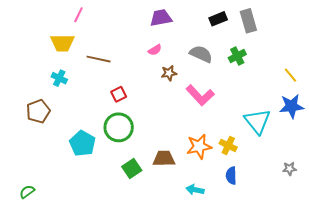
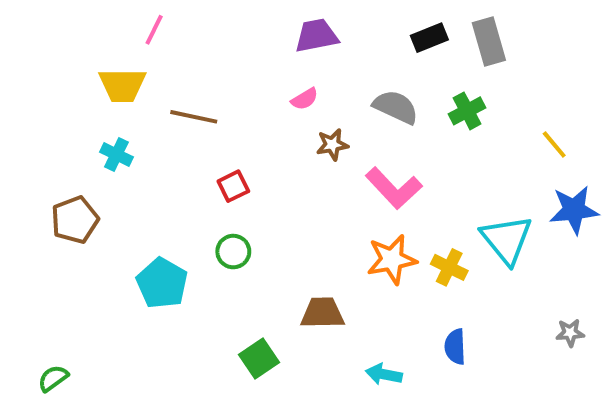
yellow line: (291, 75) -> (554, 145), moved
green circle: (119, 127) -> (233, 252), size x0.6
yellow cross: (228, 145) -> (449, 267), moved
orange star: (199, 146) -> (392, 259), moved
green square: (132, 169) -> (259, 358), moved

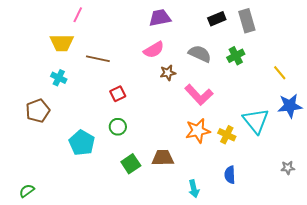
pink semicircle: (305, 99) -> (154, 50), size x1.5
green square: (259, 358) -> (131, 164), moved
cyan arrow: (384, 374) -> (194, 189), turned -114

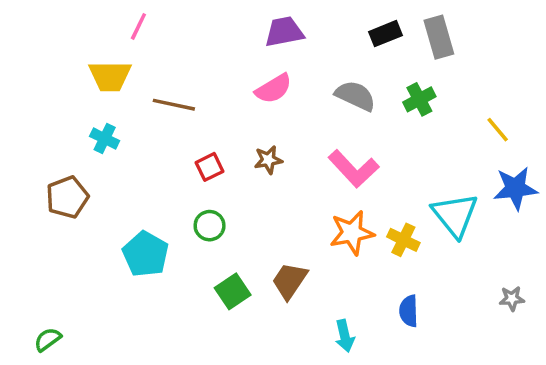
brown star: (168, 73) -> (268, 160), moved
brown trapezoid: (163, 158) -> (290, 281), turned -55

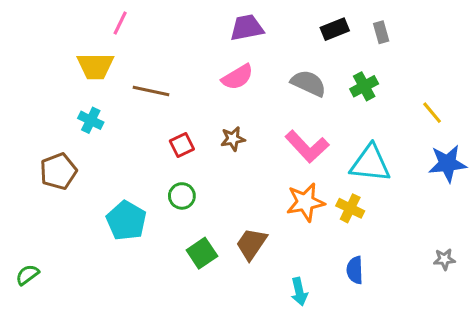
gray rectangle: (439, 37) -> (381, 32), size x0.6
cyan triangle: (455, 215) -> (370, 164), moved, turned -45
green semicircle: (48, 339) -> (27, 275), moved

